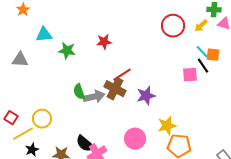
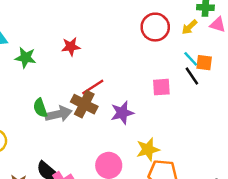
pink square: (190, 75) -> (161, 87), moved

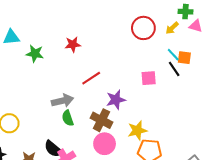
brown cross: (84, 104) -> (101, 120), moved
green semicircle: (40, 108) -> (68, 118), moved

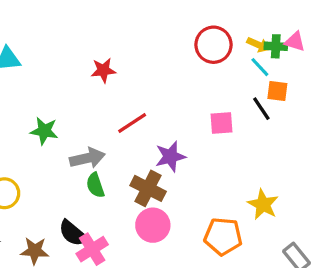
green cross: (185, 12) -> (276, 46), moved
yellow arrow: (172, 28) -> (258, 45), turned -112
green star: (35, 54) -> (44, 131), moved
cyan line: (173, 55) -> (260, 67), moved
yellow star: (137, 130) -> (263, 204), moved, turned -30

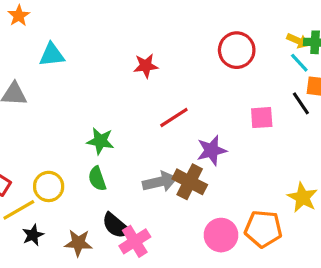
red circle: (214, 45) -> (237, 50), moved
green star: (44, 131) -> (100, 141), moved
gray arrow: (87, 158) -> (160, 182), moved
green semicircle: (95, 185) -> (97, 179), moved
pink circle: (153, 225) -> (221, 235), moved

